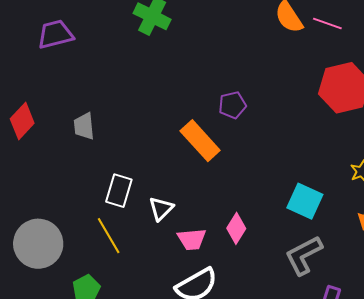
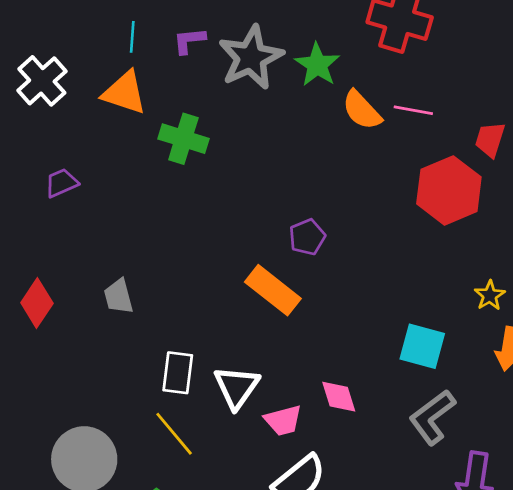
purple trapezoid: (55, 34) -> (61, 183), size x0.7
white triangle: (161, 209) -> (237, 387), size x1.4
pink diamond: (236, 228) -> (339, 397), turned -40

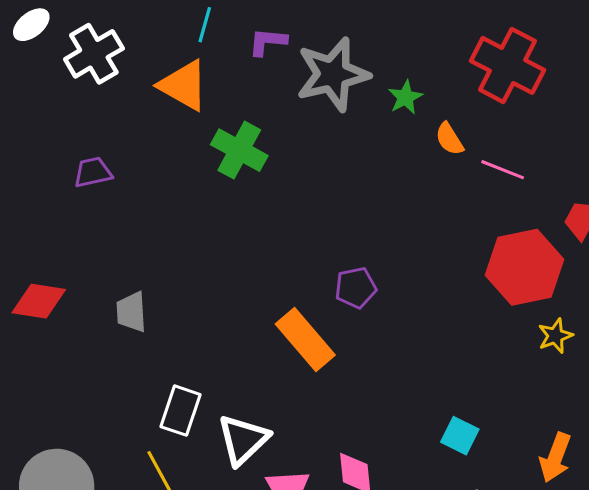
green star: (317, 65) -> (405, 97), size x0.7
orange semicircle: (362, 110) -> (449, 139), moved, size x0.7
yellow star: (490, 295) -> (555, 336), moved
red diamond: (37, 303) -> (39, 301), turned 54
cyan square: (422, 346) -> (460, 436), size x0.7

